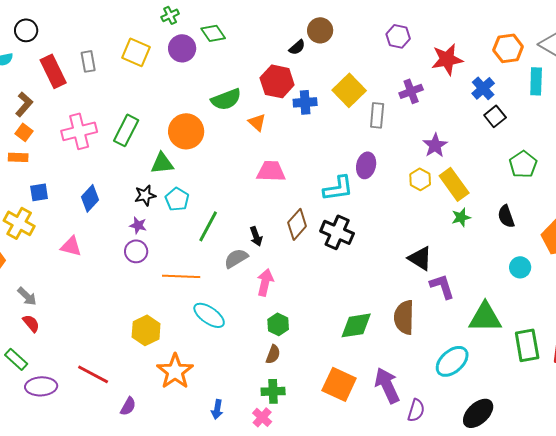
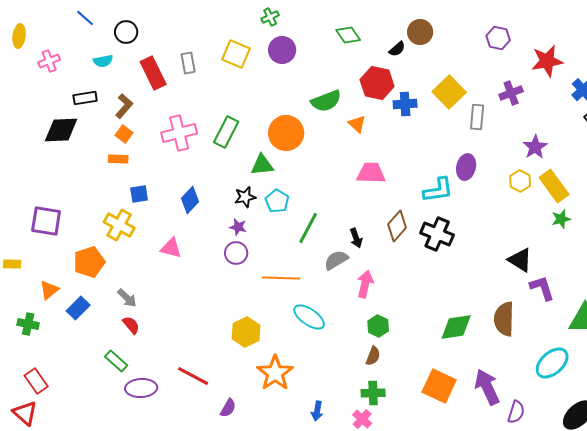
green diamond: (213, 33) -> (348, 35), moved

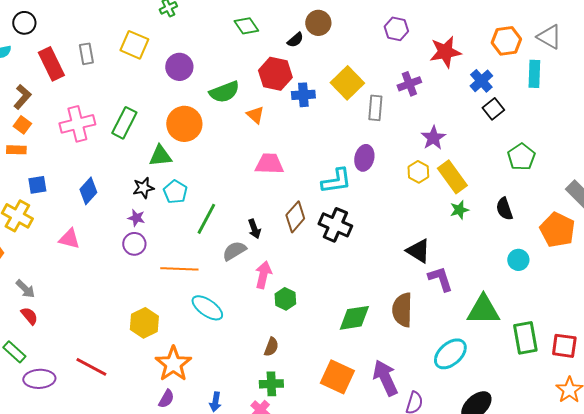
purple circle: (282, 50) -> (179, 67), moved
green hexagon: (378, 326) -> (285, 299), moved
purple semicircle: (228, 408) -> (166, 399), moved

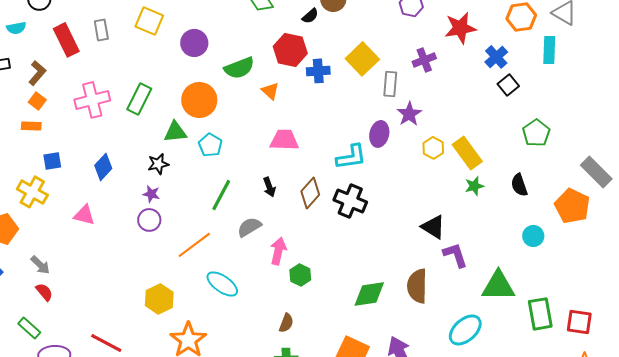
purple star: (433, 138) -> (409, 114), moved
cyan pentagon: (175, 192) -> (210, 145), moved
black arrow: (254, 229) -> (269, 187), moved
orange line: (179, 269) -> (194, 245), turned -39

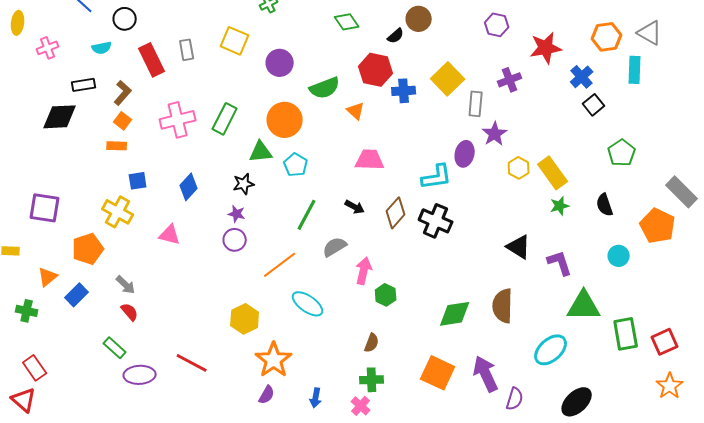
black arrow: (269, 187) -> (355, 207), turned -42
purple L-shape: (455, 255) -> (560, 263), moved
red square: (579, 322) -> (665, 342), turned -32

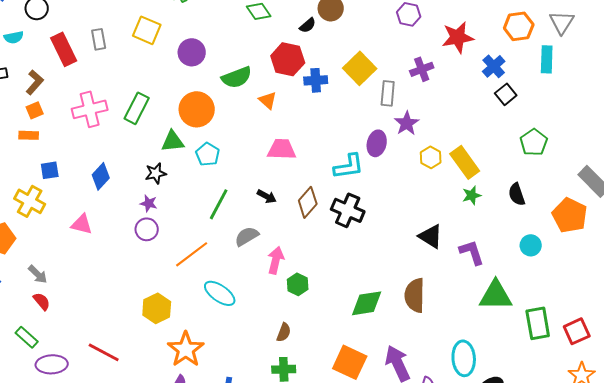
gray triangle: (650, 33) -> (562, 22), turned 32
orange square: (123, 121) -> (35, 110), turned 30
cyan ellipse: (551, 350) -> (464, 358), moved, turned -52

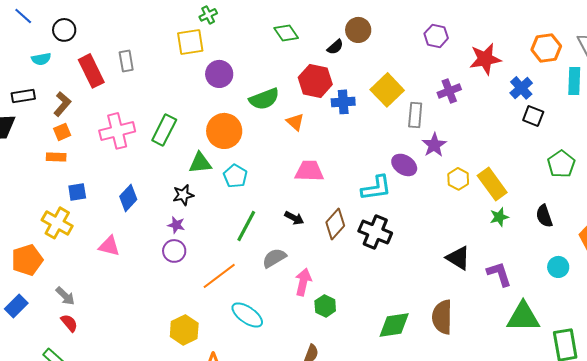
yellow square: (147, 30) -> (190, 42), moved, turned -32
black square: (506, 94) -> (533, 116), turned -30
purple ellipse: (377, 143) -> (404, 165), turned -70

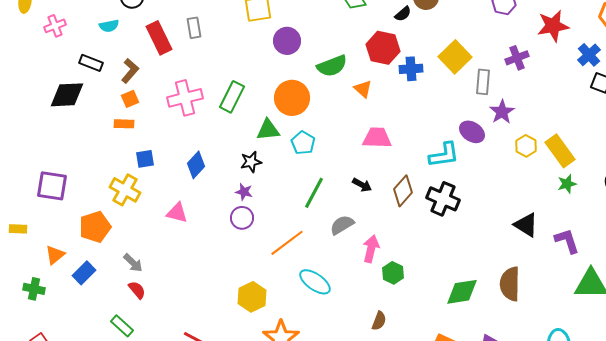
black rectangle: (23, 96) -> (91, 63), turned 30

